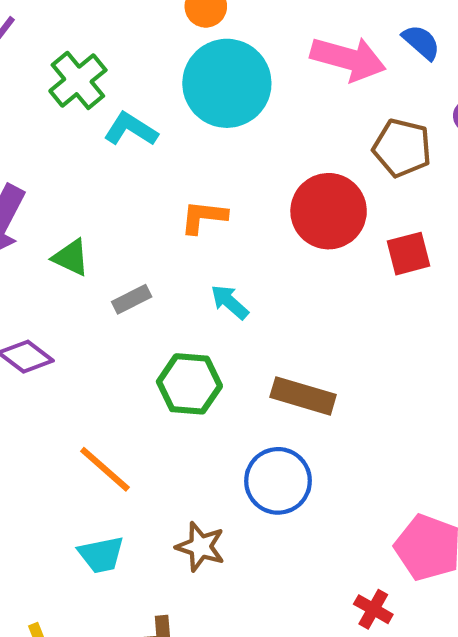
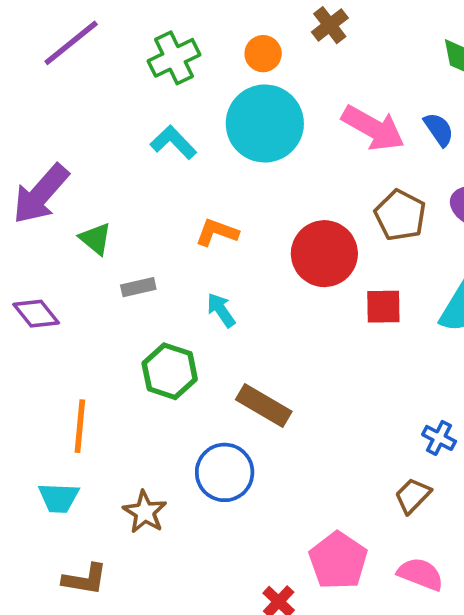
green cross: (78, 80) -> (174, 58), moved
orange line: (105, 469) -> (80, 426), turned 40

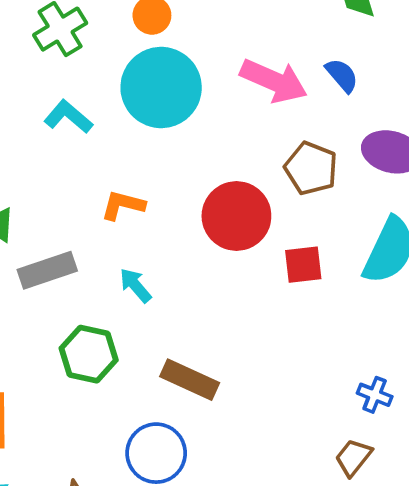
gray rectangle: (138, 287) -> (47, 270), size x1.6

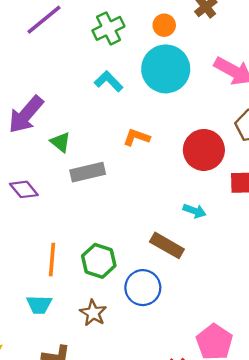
cyan arrow: (135, 285) -> (195, 211), moved, turned 145
green hexagon: (89, 354) -> (99, 261), moved

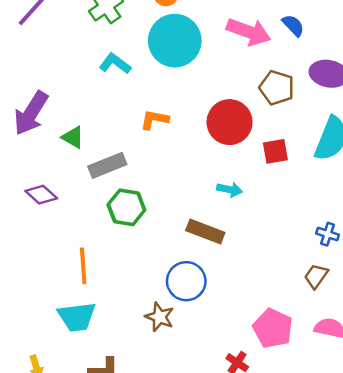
green hexagon: (99, 261) -> (126, 207), moved
cyan trapezoid: (39, 305) -> (77, 317), size x1.4
brown star: (93, 313) -> (160, 317), moved

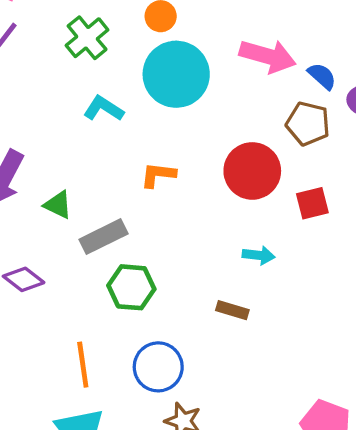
blue semicircle: (293, 25) -> (322, 76), moved
brown rectangle: (205, 232) -> (232, 310), size x0.7
blue circle: (186, 281) -> (158, 367), moved

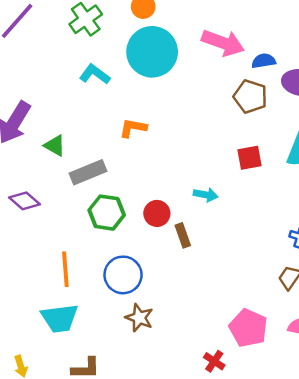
blue semicircle: (322, 76) -> (264, 61), turned -55
red circle: (252, 171) -> (157, 213), moved, size x0.6
brown rectangle: (232, 310) -> (183, 235), turned 50

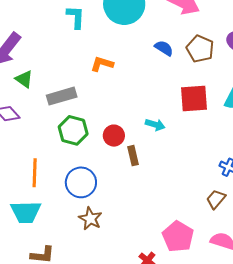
blue semicircle: (264, 61) -> (164, 48), moved, turned 36
cyan L-shape: (95, 74) -> (76, 17), turned 50
green triangle: (55, 146) -> (24, 79), moved
red square: (250, 158) -> (194, 98), size x1.4

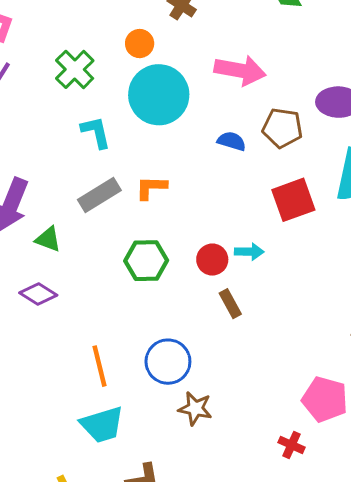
gray rectangle: (62, 96) -> (99, 195), moved
green hexagon: (73, 130) -> (146, 261), moved
red circle: (114, 136) -> (212, 260), moved

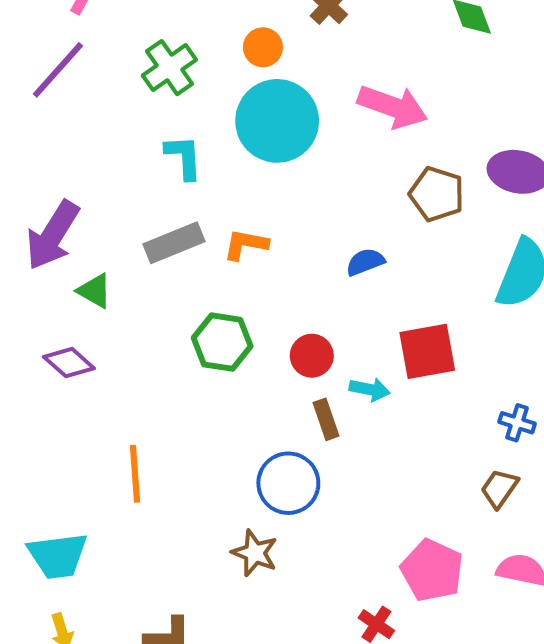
blue semicircle: (232, 141) -> (365, 262), moved, turned -48
red square: (293, 200) -> (427, 351), moved
cyan arrow: (249, 252) -> (370, 389), moved
blue circle: (168, 362) -> (288, 483), moved
cyan trapezoid: (102, 425) -> (58, 556), moved

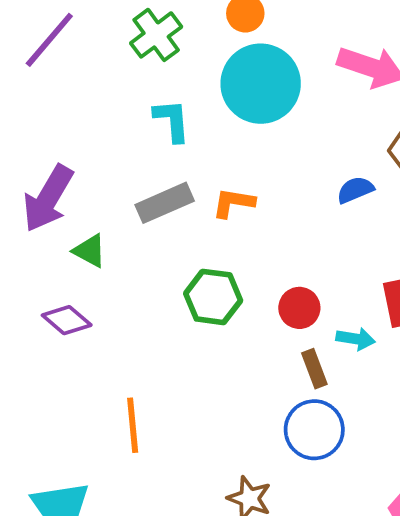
blue semicircle: (365, 262) -> (355, 190), moved
blue circle: (288, 483) -> (314, 430), moved

